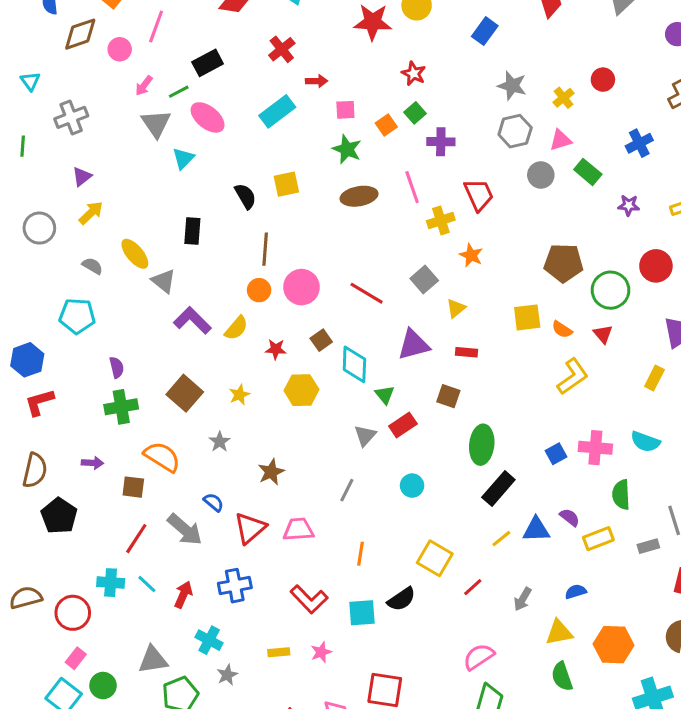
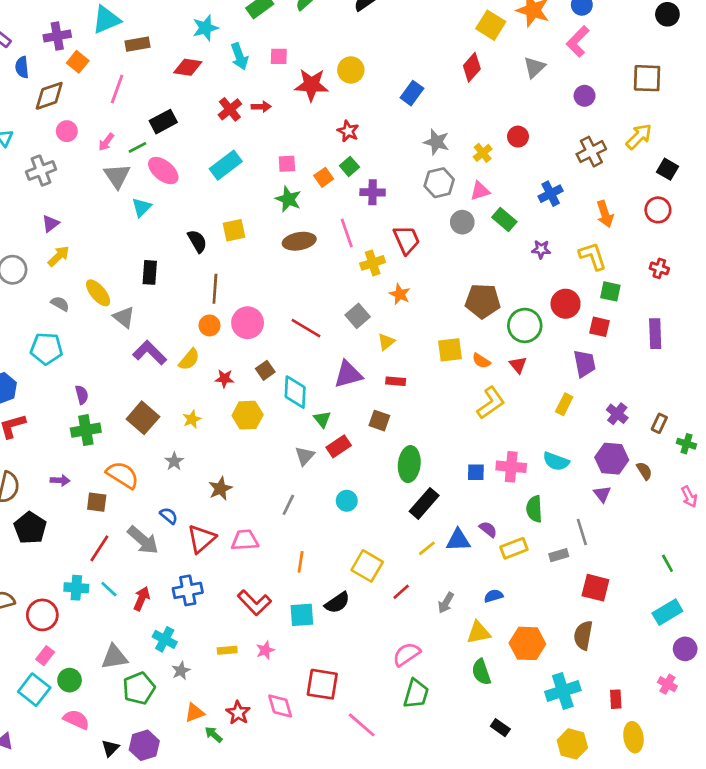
pink circle: (120, 49) -> (67, 131), moved
red arrow: (317, 81) -> (261, 107), moved
blue square: (556, 454) -> (476, 472), turned 30

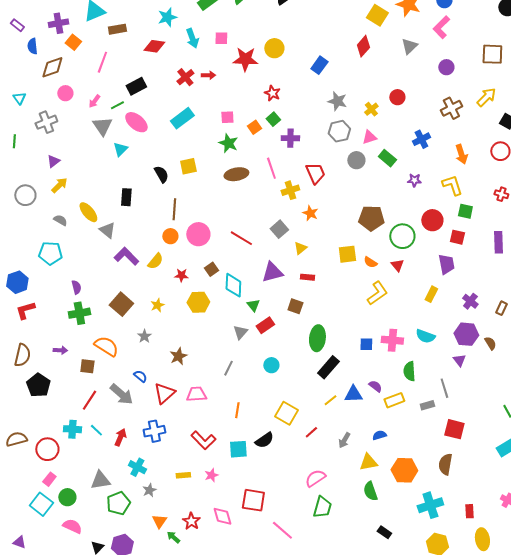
orange triangle: (195, 713) -> (159, 521), turned -35

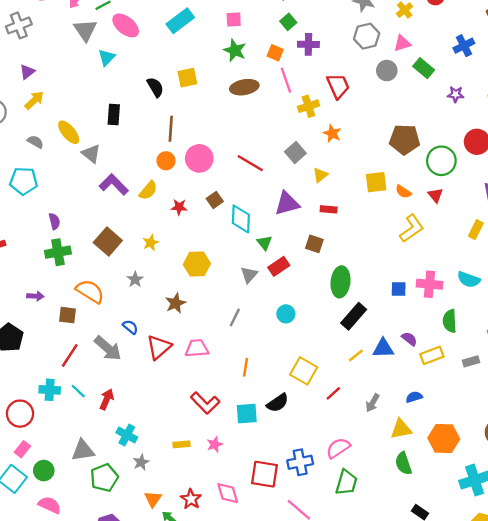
orange square: (254, 127) -> (275, 53), moved, turned -32
yellow hexagon: (198, 302) -> (197, 264), moved
blue cross: (154, 431) -> (300, 462), moved

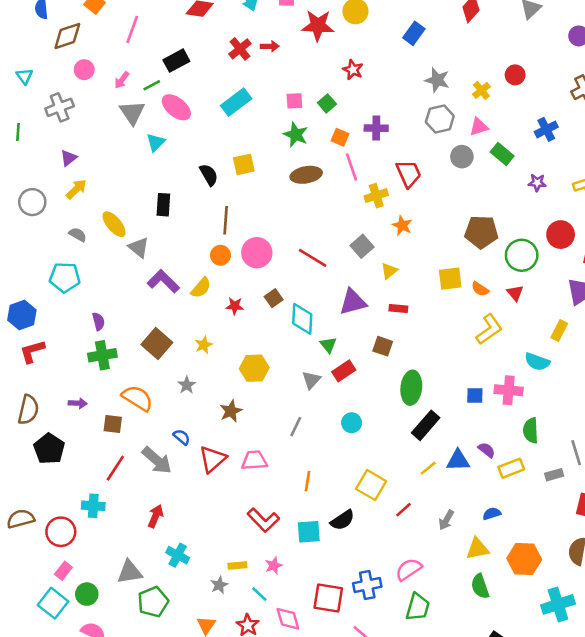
green square: (288, 22) -> (327, 103), moved
cyan semicircle: (469, 279) -> (537, 362), moved
cyan line: (78, 391) -> (259, 594), moved
gray star: (141, 462) -> (219, 585), moved

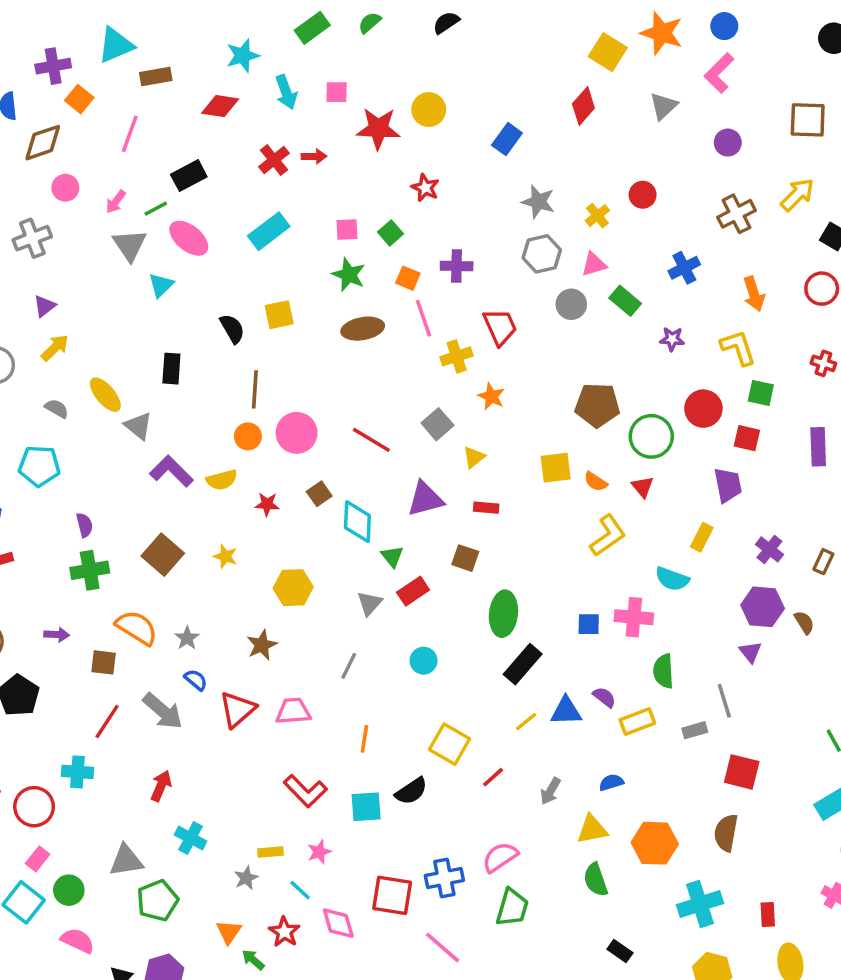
yellow semicircle: (201, 288) -> (222, 480), turned 35
yellow star: (204, 345) -> (225, 556), turned -30
gray star: (187, 385) -> (187, 638), moved

